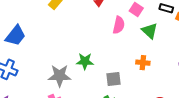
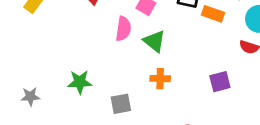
green triangle: (150, 31) -> (154, 41), moved
gray star: (60, 76) -> (30, 97), moved, size x0.6

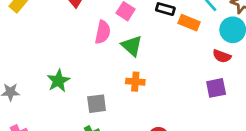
green star: (80, 82) -> (58, 81), turned -30
purple square: (220, 82) -> (216, 88), moved

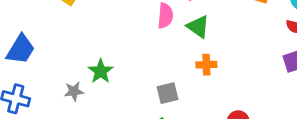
green star: (58, 81) -> (101, 71), moved

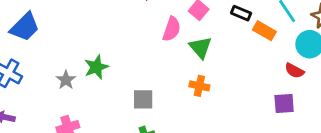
gray star: (74, 91) -> (66, 80), turned 30
gray square: (168, 93) -> (143, 99), moved

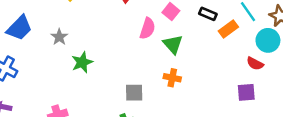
orange rectangle: (264, 31) -> (228, 29), turned -66
gray star: (66, 80) -> (59, 37), moved
gray square: (143, 99) -> (134, 93), moved

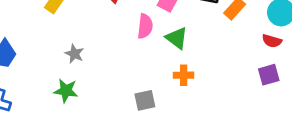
gray star: (59, 37) -> (74, 54), moved
green star: (82, 62) -> (66, 91), moved, turned -30

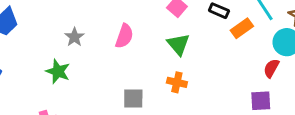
pink semicircle: (145, 26) -> (124, 36), moved
red semicircle: (272, 41) -> (271, 68), turned 90

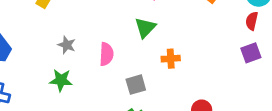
pink semicircle: (124, 36) -> (106, 54), moved
green triangle: (178, 44) -> (145, 28), moved, turned 40

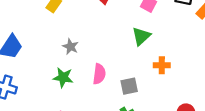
pink semicircle: (106, 54) -> (99, 74), moved

